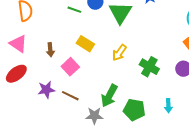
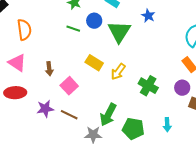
yellow rectangle: (85, 44) -> (94, 63), moved
red ellipse: (16, 74) -> (15, 93), turned 35

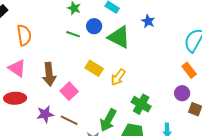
green triangle: (119, 32) -> (119, 37), turned -35
brown arrow: (49, 69) -> (49, 74), size x1.6
green cross: (148, 86) -> (141, 104), moved

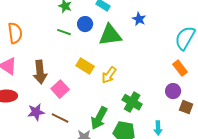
green triangle: (119, 37) -> (110, 35), turned -35

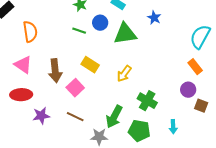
yellow rectangle: (85, 66) -> (90, 65), moved
purple star: (36, 112) -> (41, 116), moved

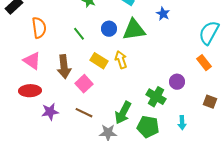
blue circle: (100, 23) -> (109, 29), moved
green line: (79, 31) -> (79, 34), moved, turned 32
yellow arrow: (124, 74) -> (121, 60), moved, turned 126
purple circle: (188, 90) -> (177, 82), moved

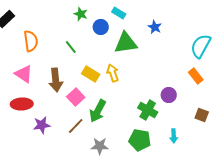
blue circle: (109, 29) -> (101, 27), moved
brown line: (84, 113) -> (76, 126), turned -72
green arrow: (123, 113) -> (98, 111), moved

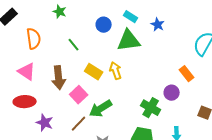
cyan rectangle: (119, 13) -> (131, 17), moved
green star: (81, 14) -> (60, 12), moved
orange rectangle: (196, 76) -> (187, 74), moved
green arrow: (98, 111) -> (101, 109), turned 30
purple star: (42, 125) -> (45, 123), turned 30

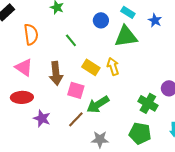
pink square: (79, 95) -> (76, 90), turned -30

